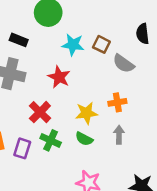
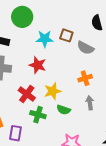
yellow star: (86, 113) -> (53, 91), moved
purple rectangle: (22, 148) -> (15, 133), moved

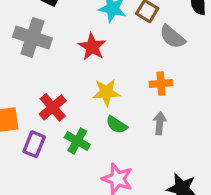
red cross: (27, 94) -> (53, 107), moved
green cross: (38, 115) -> (77, 141), moved

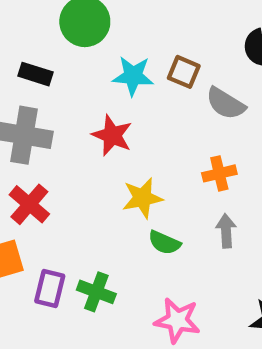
red cross: (53, 107) -> (29, 204), moved
green cross: (77, 141) -> (96, 292), moved

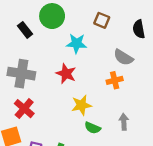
brown square: (184, 72) -> (102, 20), moved
black rectangle: (36, 74) -> (25, 30), moved, turned 35
orange cross: (219, 173) -> (115, 80), moved

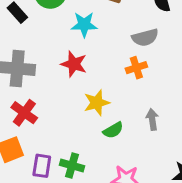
gray semicircle: (123, 57) -> (145, 37), turned -42
green semicircle: (93, 128) -> (113, 130), turned -49

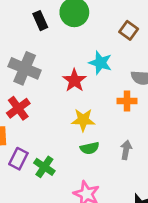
cyan star: (84, 25) -> (100, 63), moved

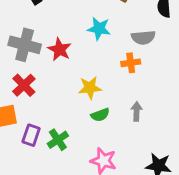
red star: (74, 80) -> (60, 49), moved
green cross: (44, 167) -> (58, 140), turned 30

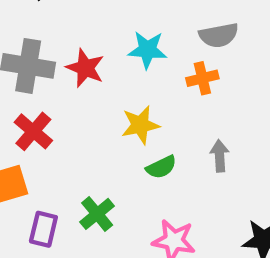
cyan star: (99, 29) -> (147, 50), moved
purple rectangle: (31, 135) -> (43, 229), moved

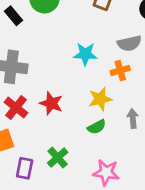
red star: (85, 68) -> (51, 103), moved
yellow star: (140, 125) -> (100, 99), moved

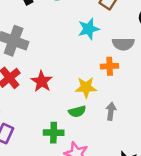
cyan star: (85, 54) -> (89, 29), moved, turned -30
green cross: (58, 158) -> (54, 133), moved, turned 30

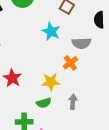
cyan star: (89, 29) -> (51, 31), turned -30
orange cross: (110, 66) -> (70, 63), turned -32

